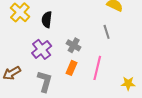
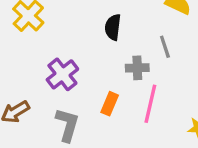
black semicircle: (47, 20) -> (113, 27), moved
gray cross: (74, 45) -> (137, 68), moved, turned -32

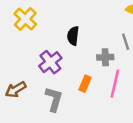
black semicircle: (113, 27) -> (73, 36), moved

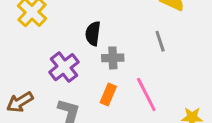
gray cross: (105, 57) -> (113, 58), moved
pink line: (115, 84) -> (146, 94), turned -40

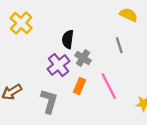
gray cross: (113, 58) -> (83, 58), turned 35
purple cross: (64, 67) -> (58, 65), moved

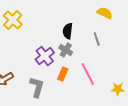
black semicircle: (68, 39) -> (68, 31), moved

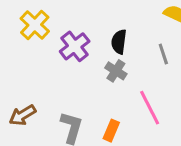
purple cross: (45, 56) -> (75, 46), moved
orange rectangle: (63, 74) -> (111, 131), moved

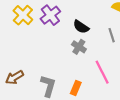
black semicircle: (119, 42) -> (81, 27), turned -63
purple cross: (75, 46) -> (50, 15), moved

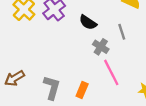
gray cross: (79, 47) -> (101, 47), moved

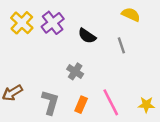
gray cross: (101, 47) -> (75, 71), moved
pink line: (111, 72) -> (111, 102), moved

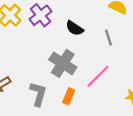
gray cross: (75, 71) -> (63, 63), size x1.6
pink line: (111, 102) -> (98, 76), moved, turned 72

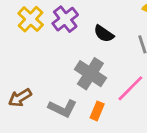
gray L-shape: (38, 94) -> (63, 108), turned 100

